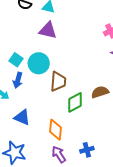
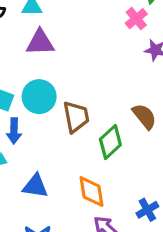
brown semicircle: (100, 92) -> (144, 116), turned 84

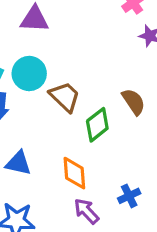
brown trapezoid: (76, 117) -> (65, 97), turned -40

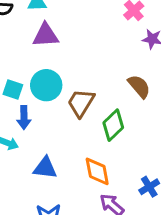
brown trapezoid: (65, 97) -> (81, 103), turned -96
brown semicircle: (134, 102) -> (139, 86), moved

